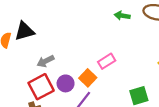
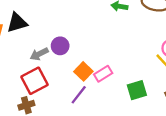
pink rectangle: (107, 61) -> (103, 74), moved
purple circle: (66, 83) -> (60, 46), moved

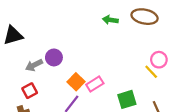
red square: (34, 81) -> (30, 91), size x0.6

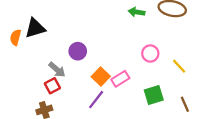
pink circle: (159, 60) -> (150, 53), moved
gray arrow: (34, 65) -> (57, 70), moved, turned -112

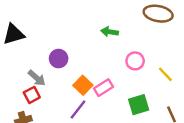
green arrow: (136, 12) -> (110, 32), moved

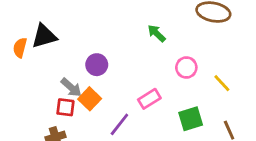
green arrow: (110, 32) -> (156, 33), turned 35
orange square: (83, 85) -> (90, 99), moved
red square: (32, 95) -> (65, 107), turned 35

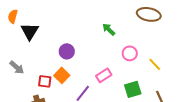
black triangle: (44, 36) -> (30, 31), turned -42
orange semicircle: (20, 48) -> (13, 16), moved
gray arrow: (71, 87) -> (17, 67), moved

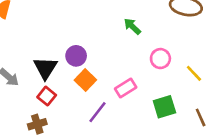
black triangle: (30, 31) -> (45, 68), moved
orange square: (62, 75) -> (85, 80), moved
red square: (45, 81) -> (47, 96), turned 32

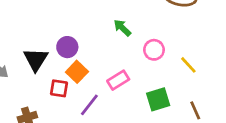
green arrow: (132, 26) -> (122, 28), moved
red square: (47, 96) -> (59, 88), moved, turned -30

